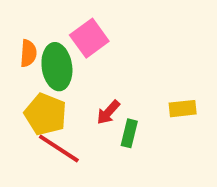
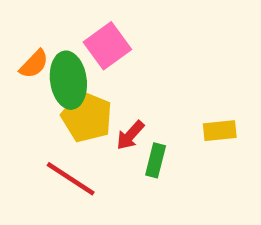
orange semicircle: (28, 53) -> (34, 64), turned 40
yellow pentagon: (45, 114) -> (87, 117), moved

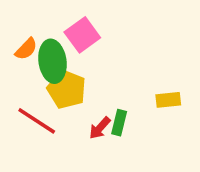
red arrow: (130, 135) -> (100, 128), moved
red line: (71, 179) -> (37, 121), moved

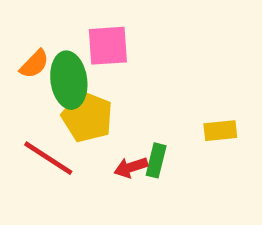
pink square: (82, 35) -> (108, 46), turned 32
red arrow: (100, 128) -> (131, 167), turned 30

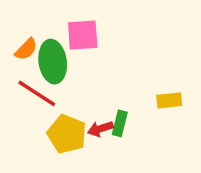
yellow pentagon: (87, 117) -> (67, 134), moved
red line: (48, 158) -> (37, 93), moved

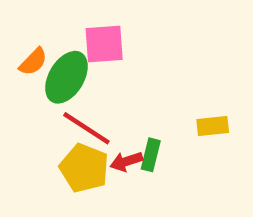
green ellipse: (53, 62) -> (66, 77), turned 39
red line: (37, 93) -> (86, 128), moved

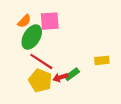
orange semicircle: (33, 62) -> (24, 21), moved
green rectangle: (151, 155) -> (72, 74), turned 40

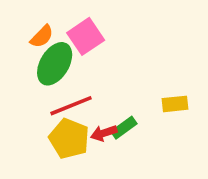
pink square: (50, 21) -> (86, 36), turned -30
red line: (41, 61) -> (71, 106), turned -55

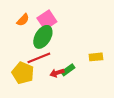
green ellipse: (55, 64) -> (43, 37), moved
yellow pentagon: (69, 139) -> (23, 73), moved

